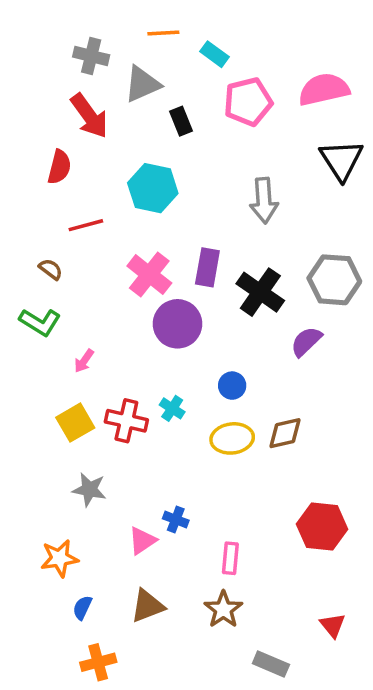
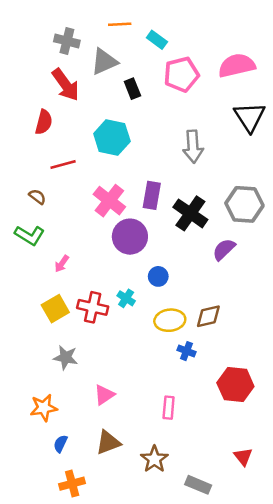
blue circle: (232, 386) -> (158, 276), moved
blue cross: (176, 519) -> (187, 351), moved
brown star: (223, 609) -> (154, 459), moved

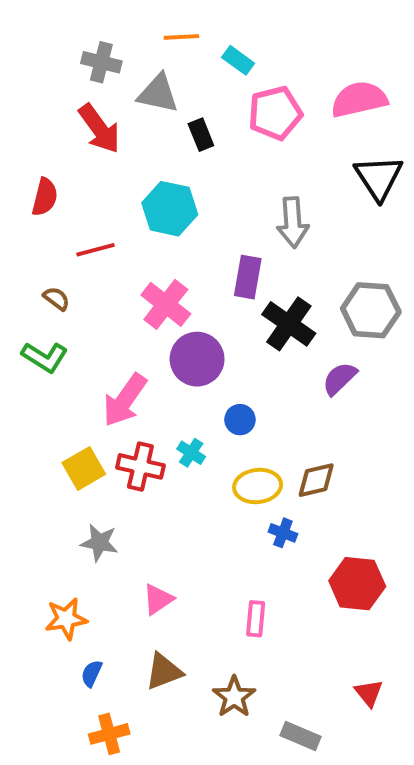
gray triangle: (104, 62) -> (158, 94), turned 36
red semicircle: (44, 122) -> (45, 197), moved
purple rectangle: (152, 195) -> (248, 277), moved
pink arrow: (62, 264) -> (125, 400), moved, size x2.0

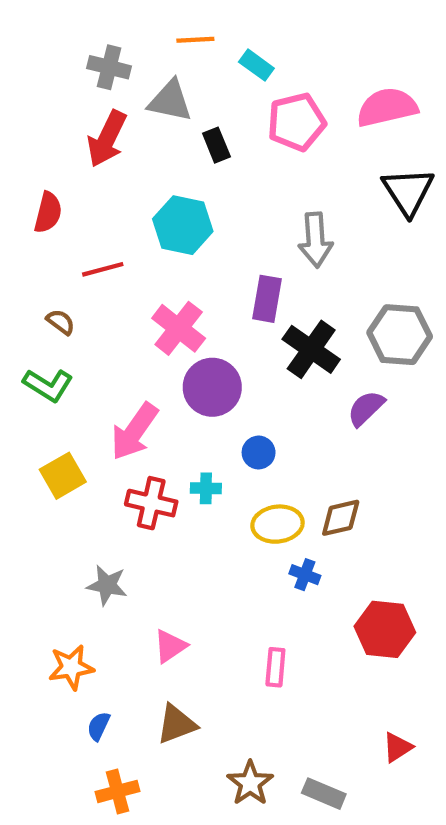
red arrow: (99, 129) -> (107, 139), turned 62
cyan cross: (191, 453) -> (206, 488), turned -32
yellow square: (84, 468) -> (63, 476), moved
red triangle: (369, 693) -> (398, 747), turned 36
brown star: (234, 697) -> (250, 783), moved

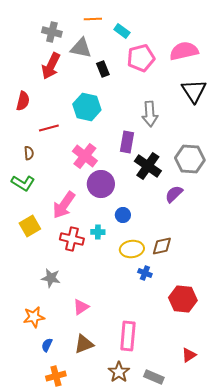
brown semicircle: (61, 322) -> (29, 153), turned 48
pink rectangle: (275, 667) -> (128, 336), moved, size x1.6

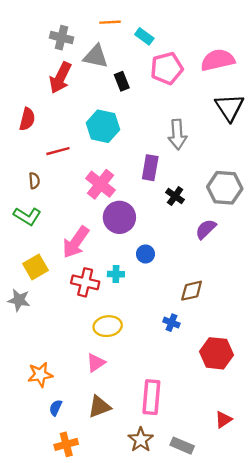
black cross: (148, 166) -> (175, 196), size x0.6
yellow ellipse: (132, 249) -> (108, 326), moved
gray star: (51, 278) -> (19, 300), moved

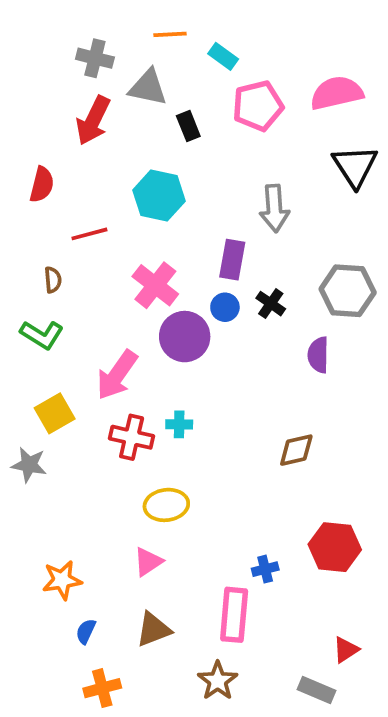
purple semicircle: (206, 229) -> (318, 355), turned -45
blue circle: (145, 254) -> (225, 307), moved
blue cross: (171, 323) -> (265, 569), moved, turned -35
gray rectangle: (182, 446) -> (316, 690), moved

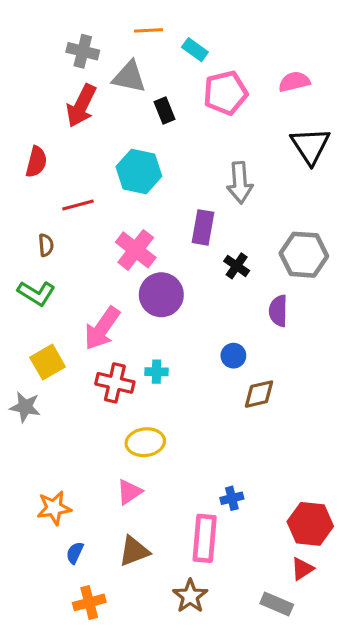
pink semicircle: (337, 93) -> (294, 82), size x0.7
blue circle: (225, 307) -> (233, 356), moved
red hexagon: (335, 547) -> (310, 524), moved

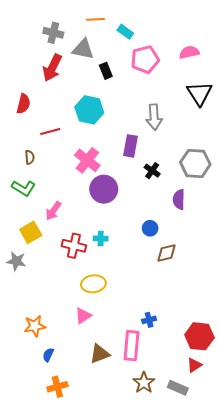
pink arrow: (102, 328) -> (53, 211), moved, size x0.7
brown triangle: (134, 551) -> (100, 354), moved
brown star: (190, 596) -> (144, 383), moved

